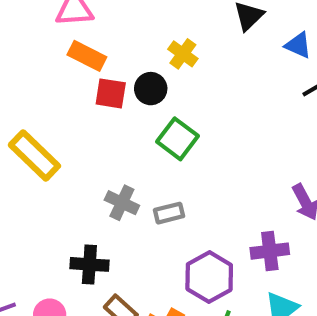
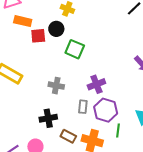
gray rectangle: (169, 213) -> (83, 107), moved, turned -56
purple cross: (270, 251) -> (96, 84), moved

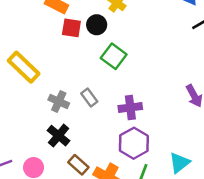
gray cross: (56, 86) -> (59, 102), moved
gray rectangle: (83, 107) -> (89, 98), moved, turned -56
black cross: (48, 118) -> (59, 136), turned 36

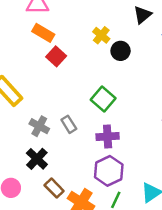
black circle: (97, 25) -> (121, 51), moved
red square: (71, 28) -> (56, 56), turned 30
green square: (114, 56) -> (103, 99), moved

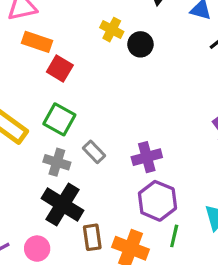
green square: (103, 99) -> (59, 119), moved
black cross: (37, 159) -> (63, 204), size x1.4
brown rectangle: (54, 188) -> (92, 237), turned 48

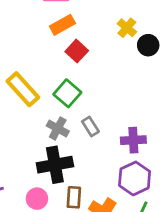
orange rectangle: (37, 42) -> (62, 25), turned -60
black cross: (63, 204) -> (55, 165), turned 36
pink circle: (37, 249) -> (37, 199), moved

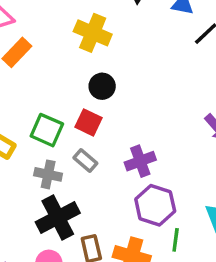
yellow cross: (127, 28) -> (93, 33), size x1.5
black circle: (148, 45) -> (102, 86), moved
red square: (77, 51) -> (88, 122), moved

